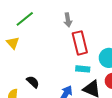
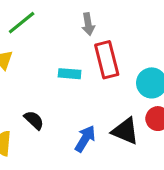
cyan rectangle: (83, 69) -> (70, 74), moved

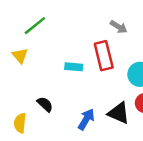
gray arrow: (88, 24) -> (119, 27), moved, turned -49

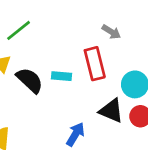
black semicircle: (45, 104) -> (30, 80), moved, size x1.5
black triangle: (119, 113) -> (111, 111), moved

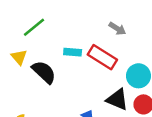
red rectangle: (95, 64) -> (102, 57), turned -44
cyan rectangle: (62, 76) -> (73, 52), moved

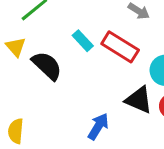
cyan rectangle: (73, 52) -> (83, 41), turned 42

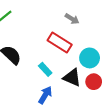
cyan rectangle: (83, 41) -> (45, 69), moved

